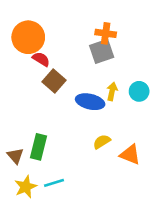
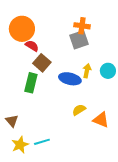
green rectangle: (39, 147) -> (31, 83), moved

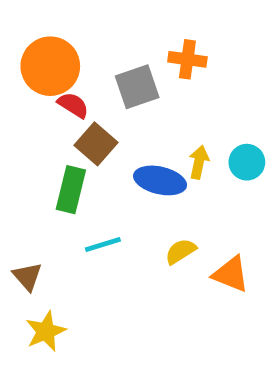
gray square: (79, 40) -> (137, 87), moved
cyan line: (42, 142) -> (103, 244), moved

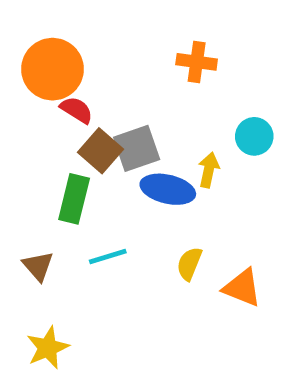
gray square: (137, 87) -> (137, 148), moved
cyan circle: (247, 162) -> (254, 136), moved
yellow semicircle: (181, 251) -> (189, 264), turned -36
brown triangle: (27, 276) -> (38, 266), moved

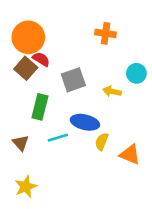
brown square: (101, 151) -> (26, 68), moved
yellow arrow: (209, 170) -> (112, 91), turned -90
blue ellipse: (168, 189) -> (85, 122), moved

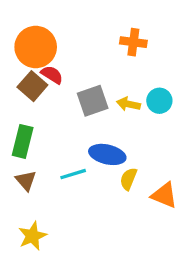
cyan circle: (136, 73) -> (159, 101), moved
yellow arrow: (112, 91) -> (128, 104), moved
green rectangle: (40, 107) -> (23, 141), moved

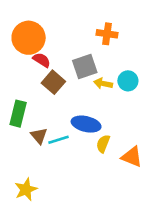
brown square: (32, 86) -> (53, 82), moved
gray square: (93, 101) -> (85, 67), moved
brown triangle: (26, 181) -> (39, 136), moved

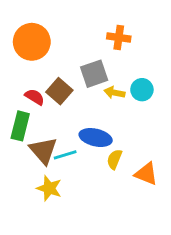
red semicircle: (42, 60) -> (35, 97), moved
brown triangle: (39, 136) -> (43, 151), size x1.5
yellow star: (26, 189) -> (49, 188), moved, turned -30

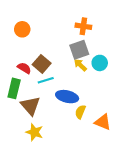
orange circle: (32, 42) -> (22, 29), size x0.6
gray square: (94, 74) -> (79, 50), moved
yellow arrow: (114, 93) -> (80, 65), turned 32
cyan line: (65, 155) -> (46, 80), moved

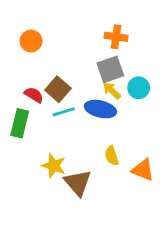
blue ellipse: (67, 97) -> (100, 109), moved
brown triangle: (30, 106) -> (78, 183), moved
yellow semicircle: (80, 112) -> (112, 156), turned -40
yellow star: (34, 132) -> (54, 166), moved

